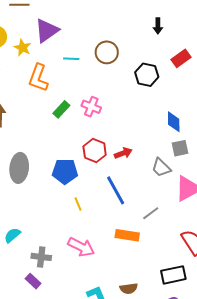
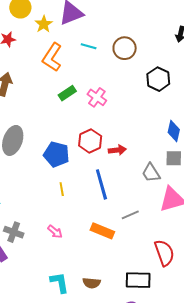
pink arrow: (81, 247) -> (55, 232), size x0.6

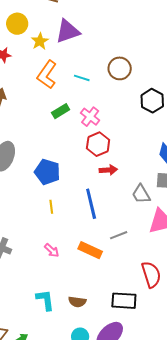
cyan line: (89, 46) -> (82, 78), moved
red hexagon: (90, 141) -> (98, 144), moved
pink arrow: (55, 232) -> (52, 250), moved

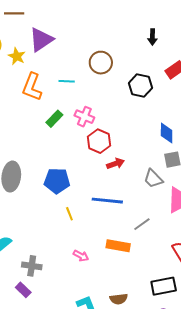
blue line: (91, 204) -> (107, 201), turned -56

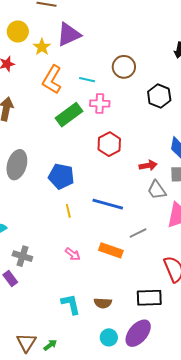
pink cross: (84, 117) -> (100, 103), moved, turned -30
green rectangle: (54, 119) -> (69, 115), size x1.5
red arrow: (115, 164) -> (148, 165), moved

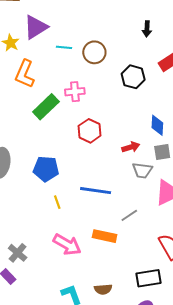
cyan line: (87, 80) -> (64, 47), moved
gray trapezoid: (157, 190) -> (142, 170), turned -40
pink arrow: (73, 254) -> (67, 245), size x1.8
gray cross: (22, 256) -> (18, 253), turned 30

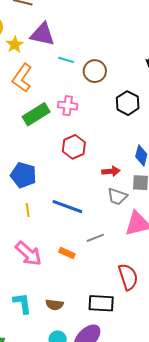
purple triangle: (36, 27) -> (42, 34), turned 32
orange rectangle: (105, 236) -> (67, 253), size x0.7

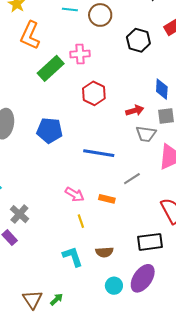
yellow line: (28, 210) -> (81, 221), moved
pink arrow: (28, 254) -> (75, 194), moved, size x0.7

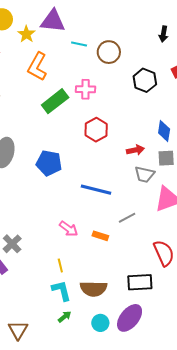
yellow line: (81, 221) -> (60, 265), moved
brown semicircle: (104, 252) -> (94, 289), size x1.5
green arrow: (57, 299) -> (65, 317), moved

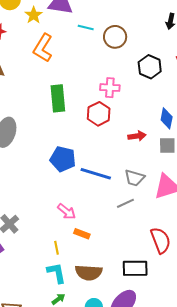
pink cross: (85, 89) -> (110, 88), moved
green rectangle: (55, 101) -> (58, 98), moved, turned -60
blue pentagon: (49, 163) -> (63, 159), moved
gray trapezoid: (145, 174) -> (135, 178), moved
orange rectangle: (100, 236) -> (82, 234), moved

